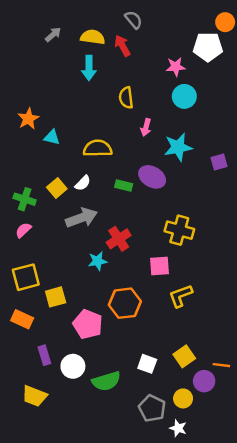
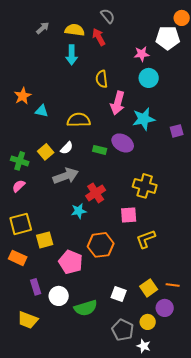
pink arrow: (146, 127) -> (118, 103), size x1.6
orange line: (221, 365) -> (173, 285), moved

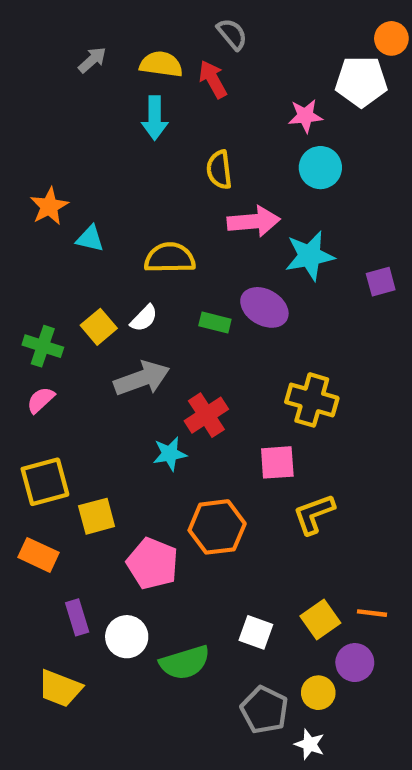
pink arrow: (118, 103) -> (254, 221), turned -110

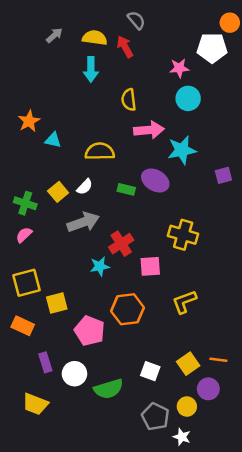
purple square: (381, 282) -> (223, 175), moved
pink square: (277, 462) -> (150, 266), moved

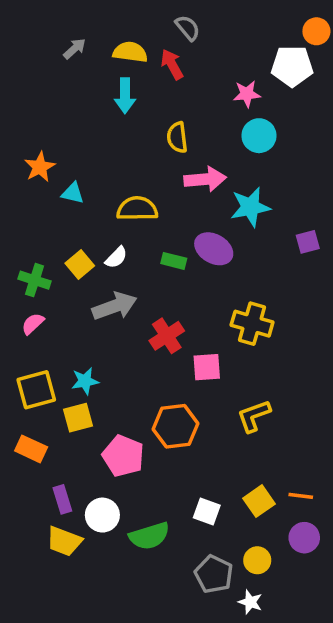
cyan star: (100, 266) -> (85, 381), moved
purple circle: (208, 389) -> (304, 538), moved
yellow trapezoid: (35, 404) -> (64, 541), moved

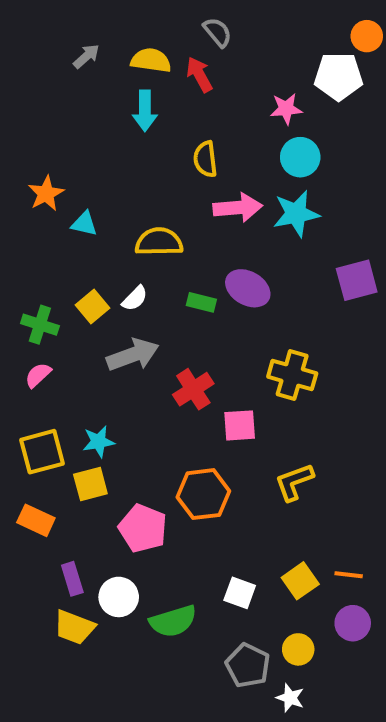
cyan star: (250, 207) -> (296, 214), moved
purple square: (308, 242) -> (357, 280), size x1.5

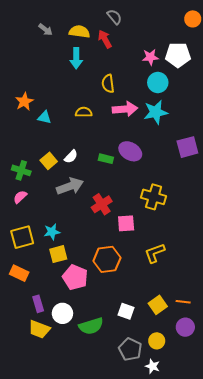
gray arrow: (86, 56) -> (46, 30), turned 80
white pentagon: (339, 76) -> (178, 55), moved
yellow semicircle: (159, 242) -> (84, 112), moved, size x0.7
yellow square: (90, 484) -> (58, 254), moved

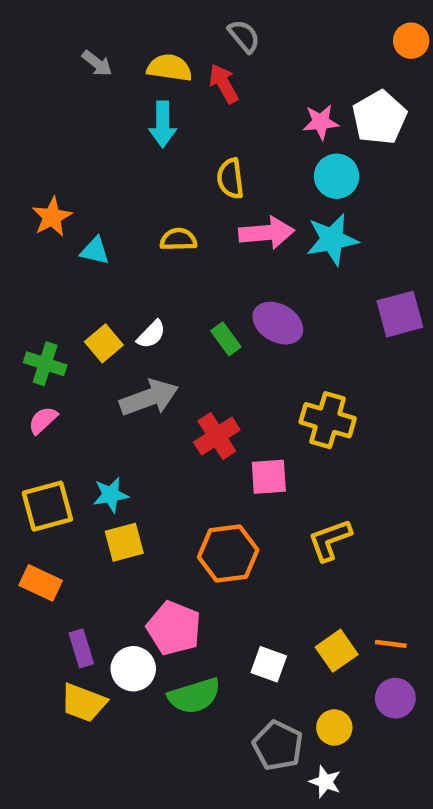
white pentagon: (178, 55) -> (380, 117), turned -30
green rectangle: (106, 159) -> (226, 339), turned 40
pink pentagon: (75, 277) -> (174, 628), moved

